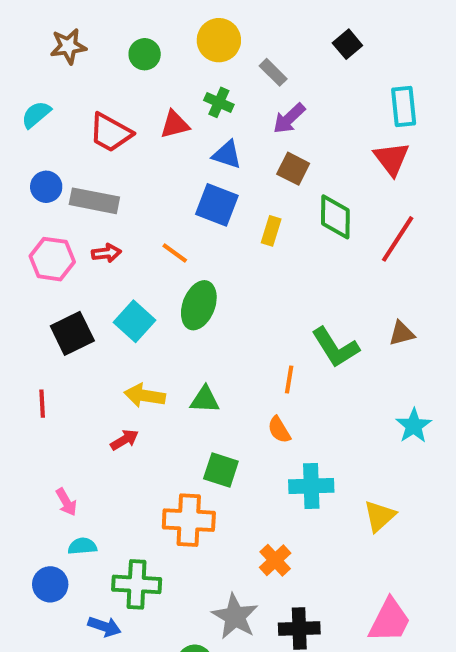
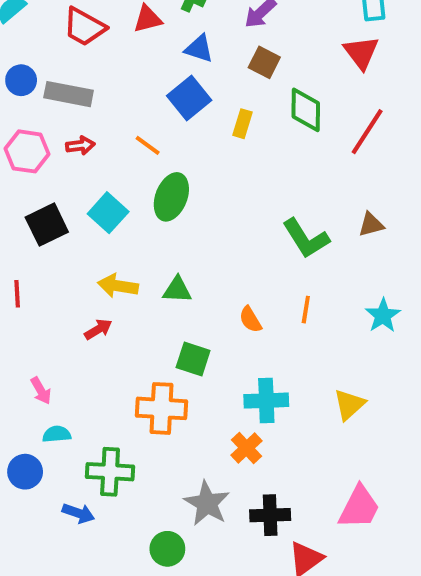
blue square: (217, 205) -> (189, 98), turned 30
orange line: (289, 380) -> (306, 310), moved
cyan cross: (311, 486) -> (266, 401), moved

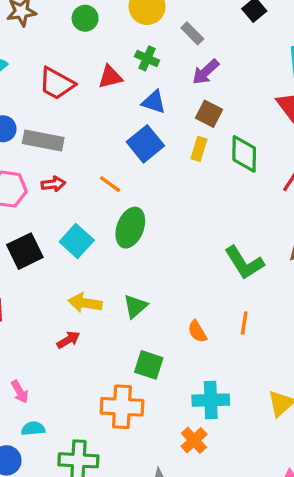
yellow rectangle: (243, 124) -> (199, 149), moved
green triangle: (177, 290) -> (135, 306), turned -44

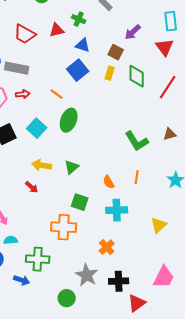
purple arrow: (206, 72) -> (133, 32), moved
red arrow: (68, 340) -> (32, 187), turned 72
cyan cross: (211, 400) -> (117, 210), moved

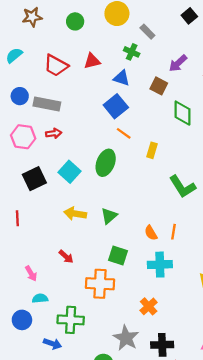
green cross: (79, 19) -> (132, 52), moved
yellow rectangle: (110, 73) -> (152, 150), moved
orange line: (57, 94) -> (124, 133), moved
orange line: (137, 177) -> (173, 232), moved
red arrow: (32, 187) -> (66, 257), moved

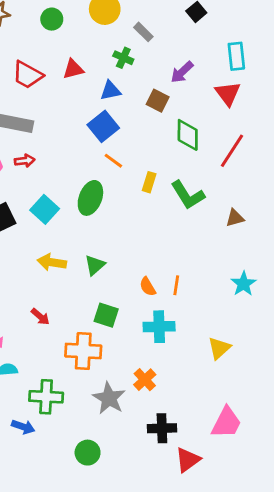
blue triangle: (121, 78) -> (110, 91), turned -30
green L-shape: (183, 187) -> (188, 195), moved
gray star: (126, 338) -> (109, 398), moved

